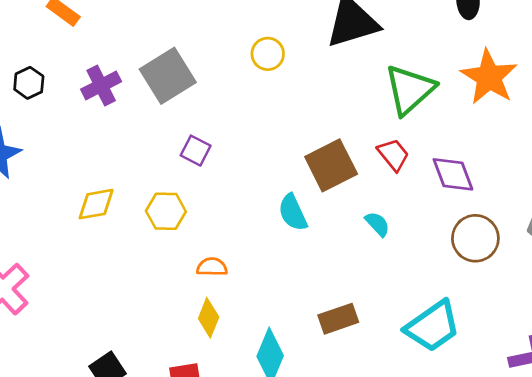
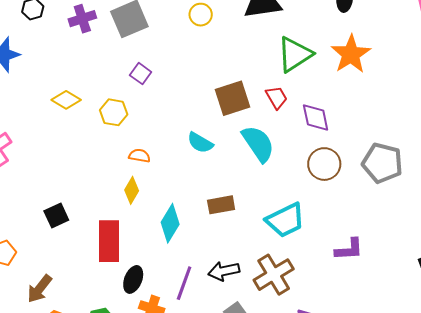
yellow diamond: (96, 204) -> (66, 100), turned 32
cyan semicircle: (293, 213) -> (200, 143), moved, turned -44
cyan semicircle: (377, 224) -> (258, 144), size x2.0

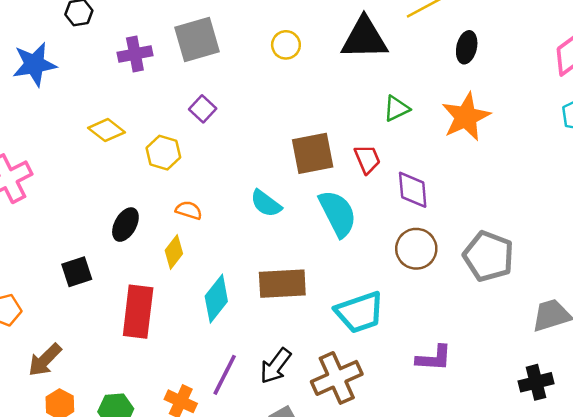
purple cross: (82, 19) -> (135, 54), moved
green triangle: (295, 54) -> (396, 108), size x0.6
brown rectangle: (221, 205) -> (282, 284), size x1.4
black arrow: (224, 271) -> (276, 366), turned -48
black ellipse: (133, 279) -> (125, 225), moved

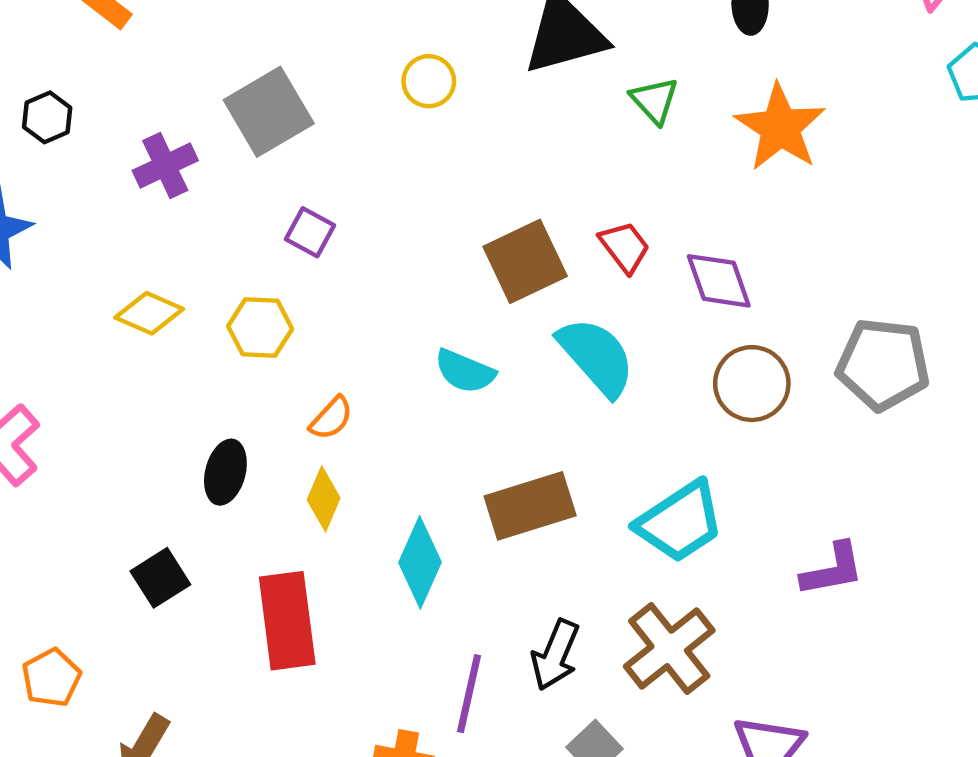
green triangle: (396, 108) -> (655, 100), moved, turned -32
orange semicircle: (189, 210) -> (331, 418), turned 130

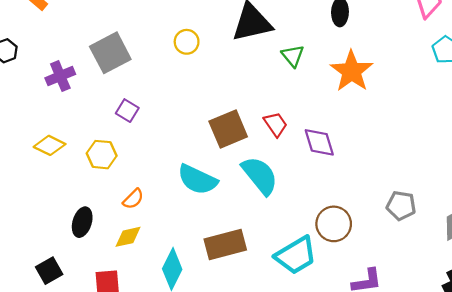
gray pentagon: (883, 364) -> (401, 206), moved, size x0.7
cyan semicircle: (465, 371) -> (197, 180), size x1.4
brown circle: (752, 384) -> (334, 224), moved
yellow diamond: (324, 499) -> (128, 237), turned 52

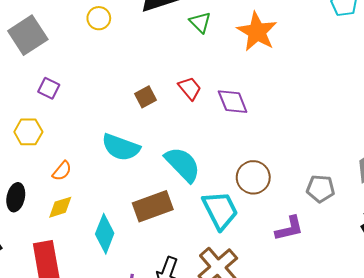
brown square: (228, 129) -> (146, 97), size x0.6
cyan semicircle: (260, 175) -> (183, 164), moved
gray pentagon: (401, 206) -> (320, 189), moved
cyan trapezoid: (296, 255) -> (220, 210), turned -81

